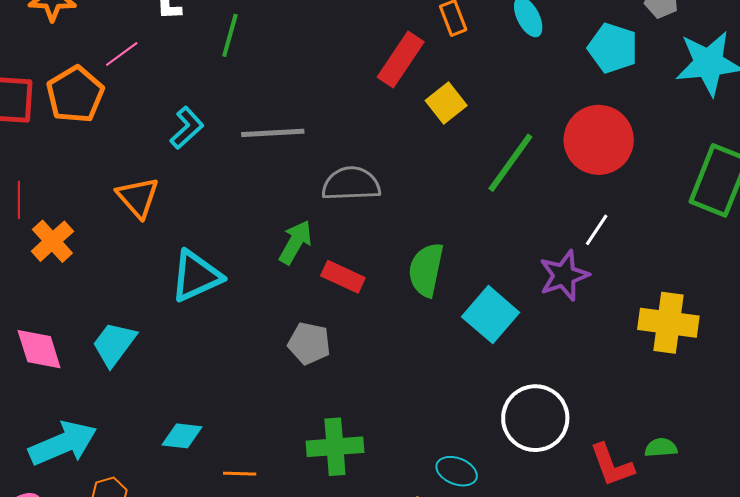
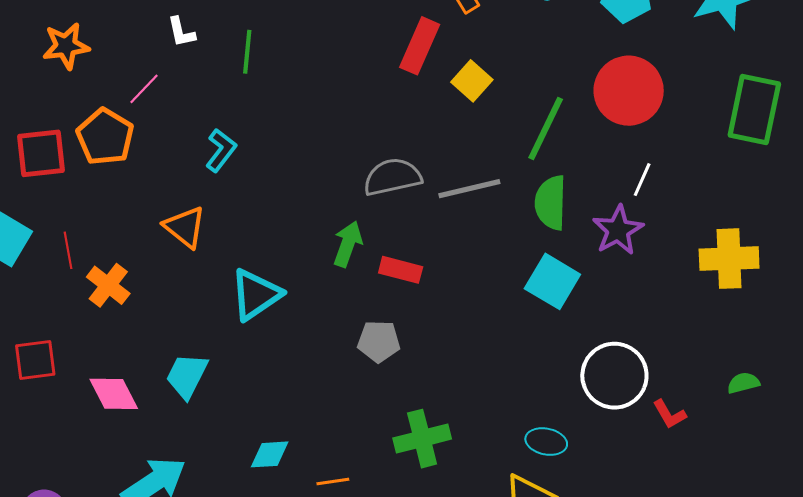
gray line: (273, 133) -> (469, 189), moved
green semicircle: (426, 270) -> (551, 203), moved
red L-shape: (612, 465) -> (669, 414), moved, size x0.7

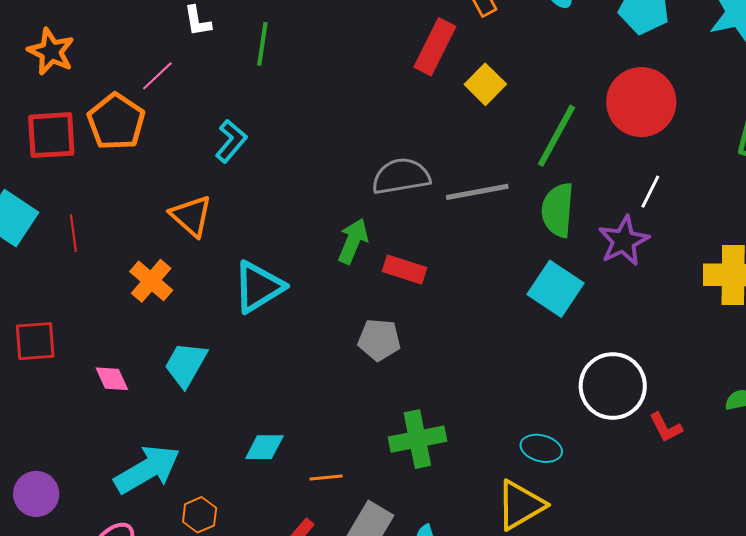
orange star: (66, 46) -> (51, 52), moved, turned 30
orange cross: (108, 285) -> (151, 281), moved
pink diamond: (114, 394) -> (112, 379), size x0.7

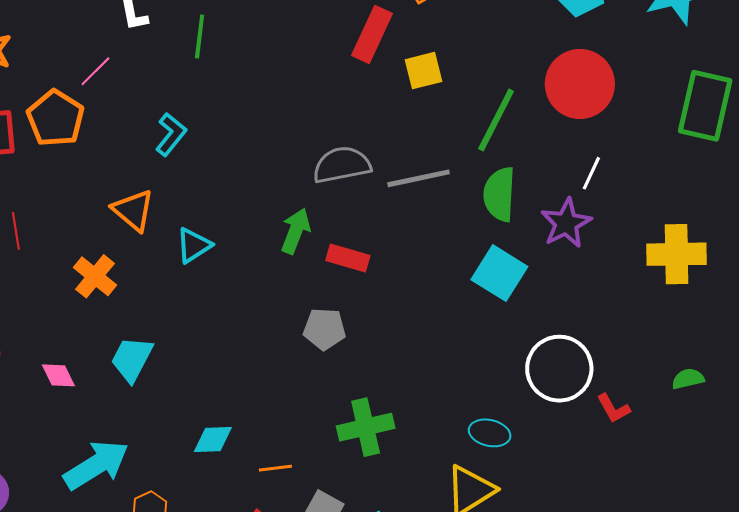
yellow square: (485, 84) -> (424, 71), turned 33
cyan triangle: (258, 287) -> (194, 245), moved, size x0.7

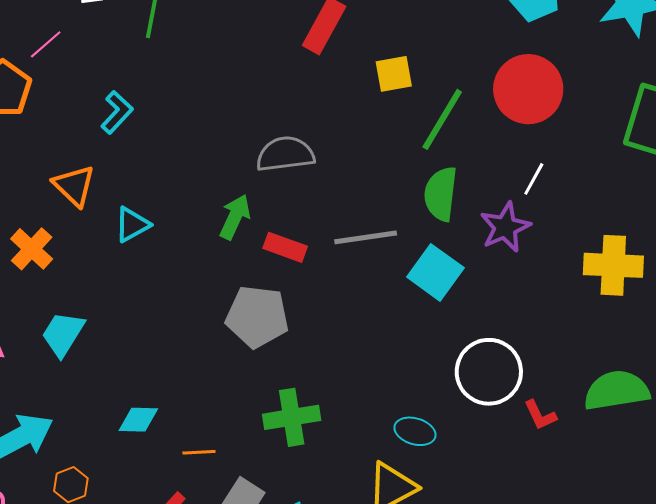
yellow square: (424, 71) -> (394, 74), moved
gray line: (418, 178) -> (366, 237), moved
gray pentagon: (324, 329) -> (257, 317), size x1.5
green semicircle: (688, 379) -> (617, 390), size x2.0

